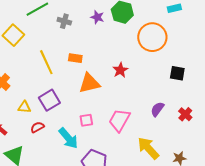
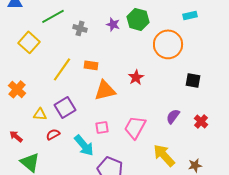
yellow line: (46, 62) -> (62, 69), turned 60

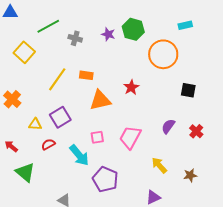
yellow arrow: (164, 155) -> (159, 165), size x0.7

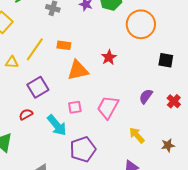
yellow triangle: (35, 124) -> (12, 62), moved
purple pentagon: (105, 179) -> (83, 149), turned 30

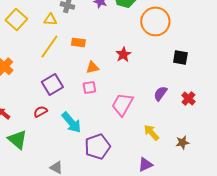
yellow triangle: (12, 62) -> (50, 19), moved
orange triangle: (78, 70) -> (92, 67), size x0.6
pink square: (75, 107) -> (89, 87), moved

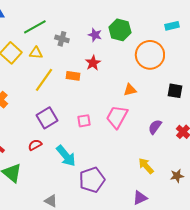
yellow triangle: (50, 19) -> (36, 53), moved
red star: (123, 54) -> (93, 63), moved
orange triangle: (92, 67) -> (130, 90), moved
pink trapezoid: (122, 104) -> (117, 117), moved

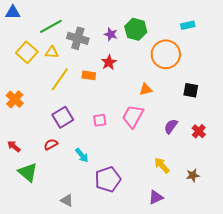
gray cross: (62, 39) -> (78, 38), size x1.5
cyan arrow: (66, 156) -> (82, 155), size x0.7

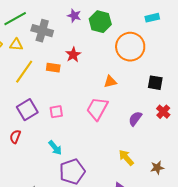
purple star: (111, 34) -> (74, 16), moved
pink square: (100, 120) -> (56, 112), moved
red cross: (199, 131) -> (163, 112), moved
red semicircle: (51, 144) -> (15, 137), turned -40
cyan arrow: (82, 155) -> (55, 148), moved

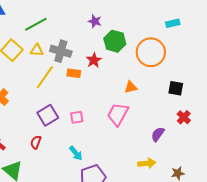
green hexagon: (100, 22) -> (115, 41), moved
gray cross: (42, 31) -> (61, 51), moved
purple semicircle: (135, 119) -> (158, 134), moved
yellow arrow: (126, 158) -> (147, 163), turned 126

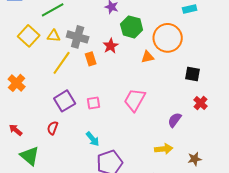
orange rectangle: (74, 73) -> (91, 59), turned 64
orange triangle: (131, 87) -> (148, 57), moved

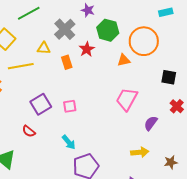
yellow triangle: (54, 36) -> (44, 48), moved
gray cross: (78, 37) -> (65, 29), moved, turned 30
yellow line: (62, 63) -> (21, 66), moved, turned 45
pink trapezoid: (135, 100) -> (127, 99), moved
red semicircle: (53, 128) -> (29, 131), turned -72

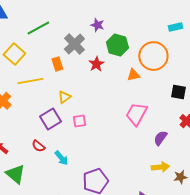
yellow triangle: (44, 48) -> (64, 97), moved, turned -40
orange rectangle: (67, 62) -> (57, 64), moved
cyan arrow: (69, 142) -> (61, 158), moved
yellow arrow: (140, 152) -> (160, 167), moved

